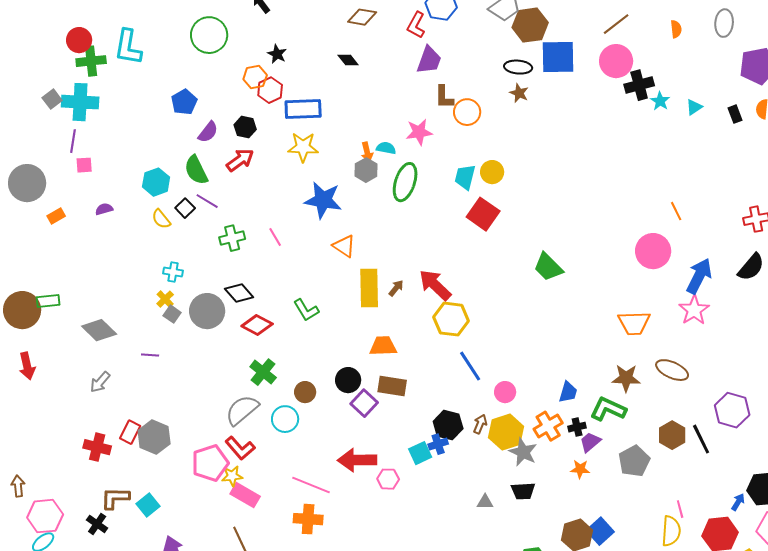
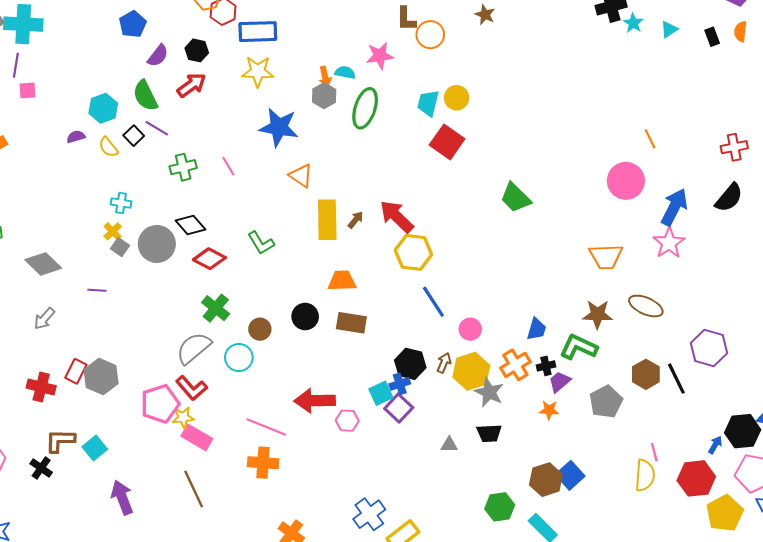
purple semicircle: (104, 209) -> (76, 137), moved
purple square: (364, 403) -> (399, 408), moved

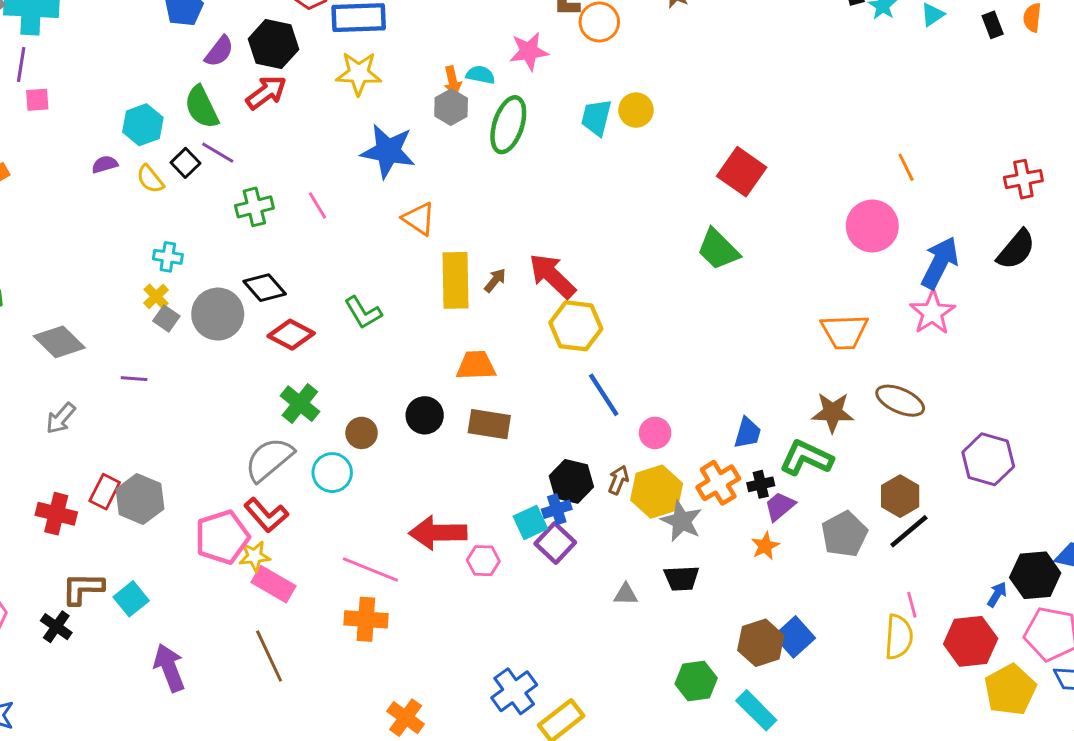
black hexagon: (197, 50) -> (273, 44), size x1.5
red square: (447, 142) -> (742, 172), moved
black line: (676, 379) -> (909, 531), moved, turned 76
orange star: (549, 410) -> (765, 546), turned -30

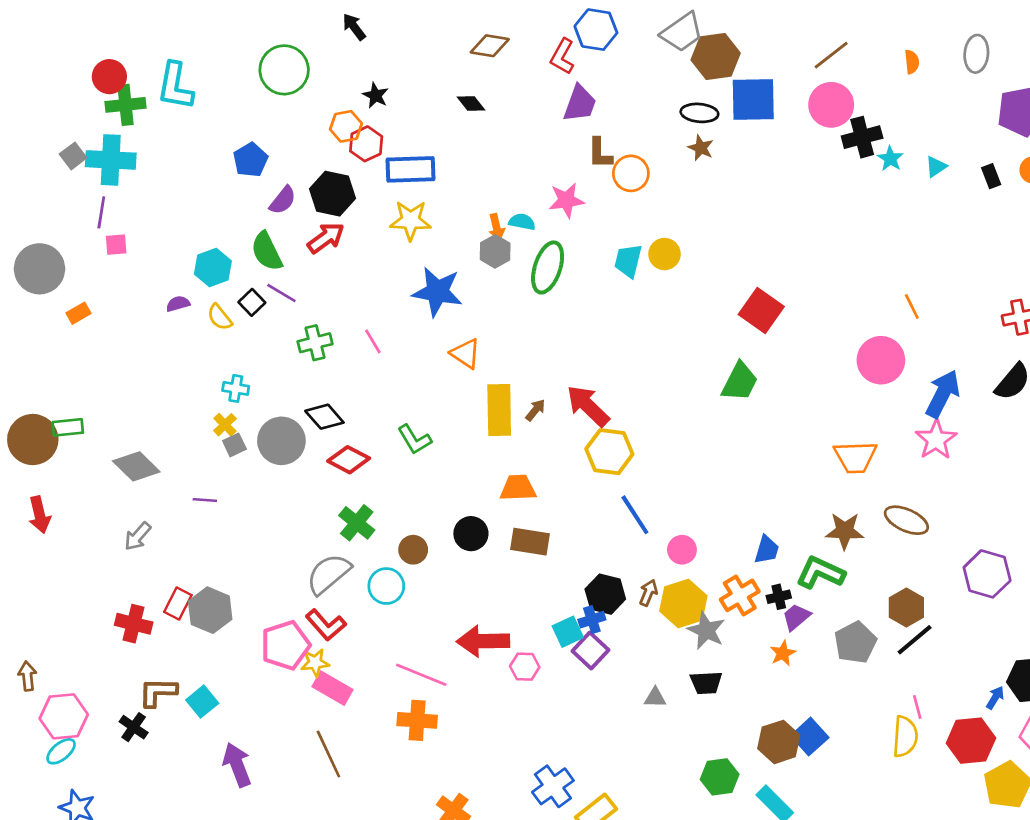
green trapezoid: (718, 249) -> (740, 382), turned -108
gray square: (166, 318) -> (234, 445), turned 30

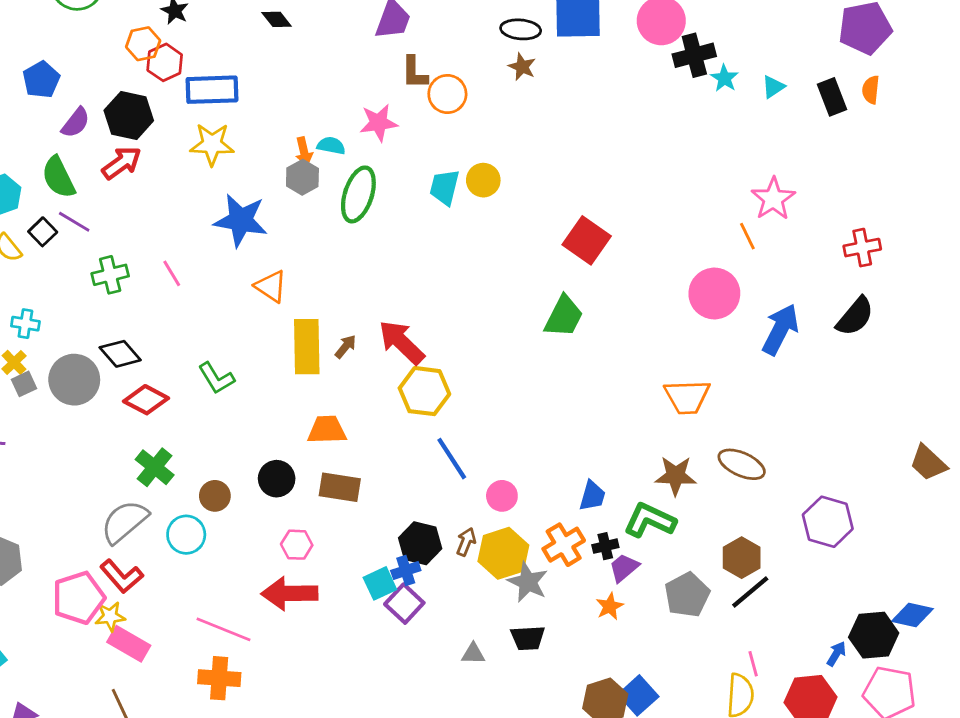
black rectangle: (991, 176) -> (832, 97), size x1.4
pink star: (936, 440) -> (773, 199), moved
pink hexagon: (525, 667) -> (297, 545), moved

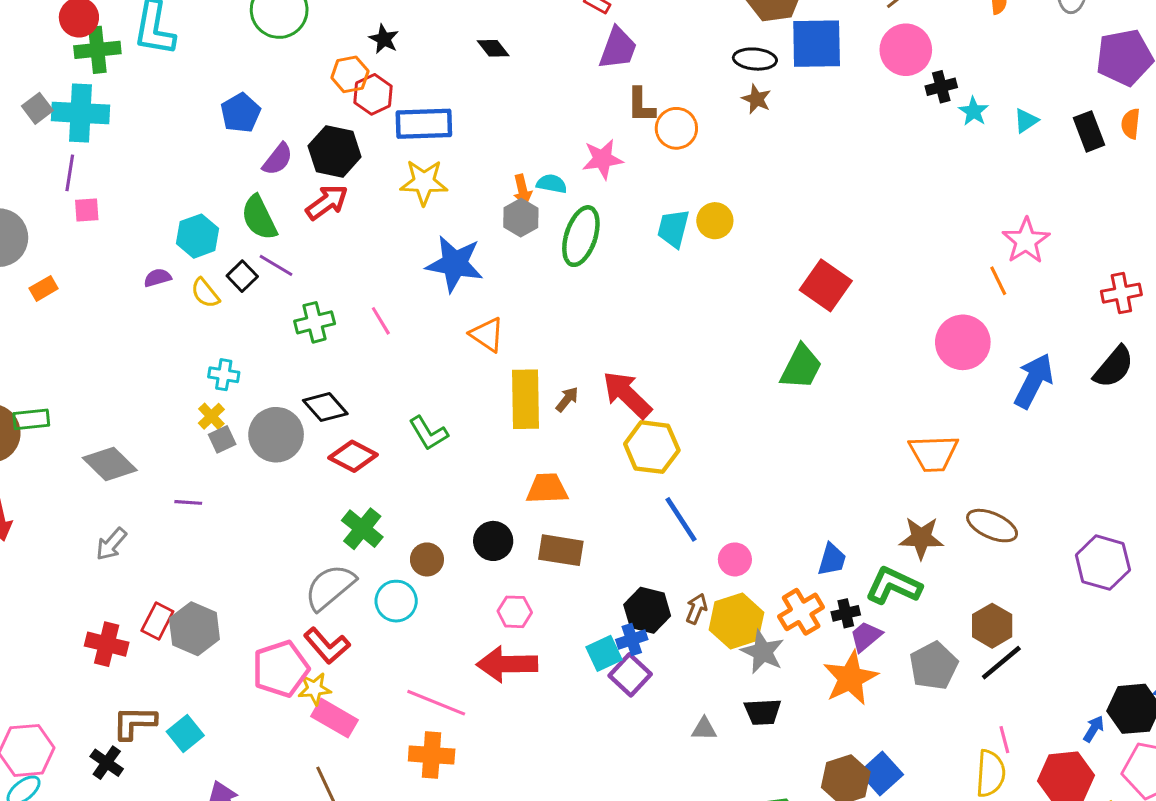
black cross: (694, 55) -> (941, 87), size x0.7
purple hexagon: (828, 522) -> (1103, 563), moved
orange star: (610, 606) -> (850, 678), size x1.8

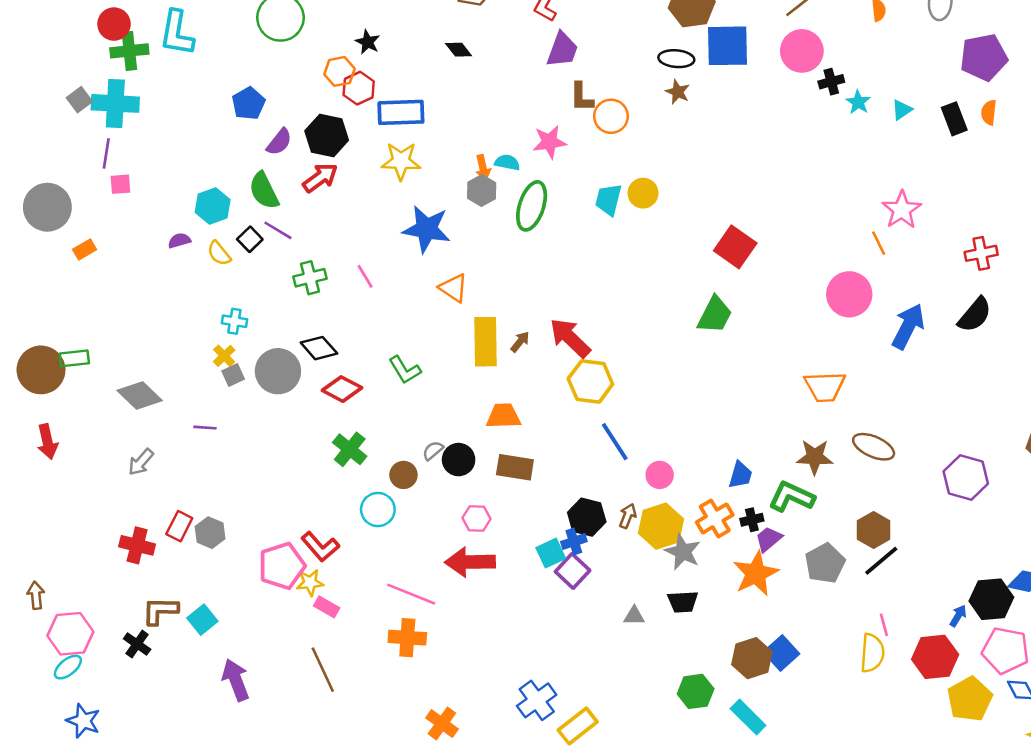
gray semicircle: (330, 587) -> (433, 451), moved, size x0.5
gray hexagon: (194, 629) -> (210, 533), size x0.7
pink rectangle: (335, 718) -> (327, 607), size x0.7

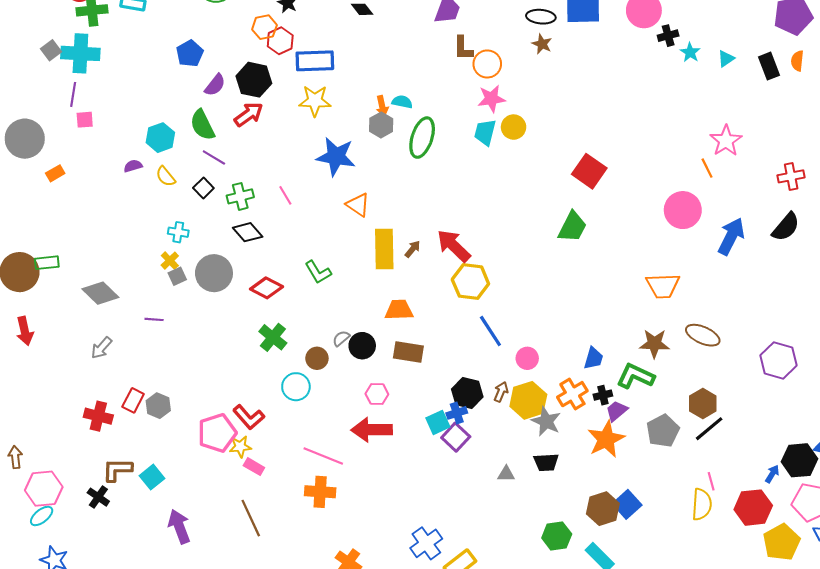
pink star: (550, 142) -> (491, 99), moved
black square: (250, 239) -> (203, 188), moved
black diamond: (319, 348) -> (248, 232), moved

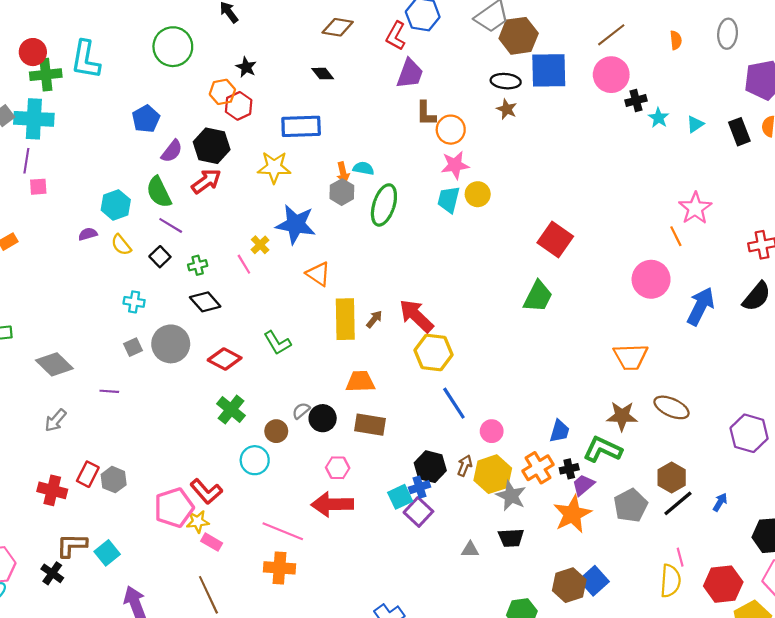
blue rectangle: (315, 61) -> (301, 126), moved
green cross: (240, 196) -> (198, 265), size x0.7
yellow cross: (170, 261) -> (260, 245), moved
blue arrow: (772, 474) -> (720, 502), moved

